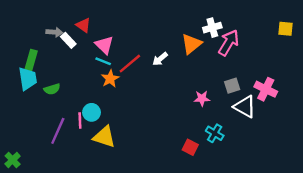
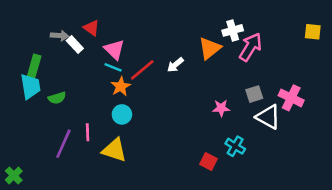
cyan circle: (92, 112) -> (122, 114), moved

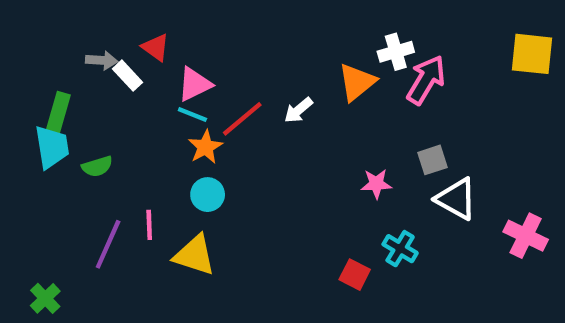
yellow square: (313, 32) -> (532, 54), size x1.5
pink triangle: (114, 50) -> (195, 84), turned 50
pink cross: (291, 98) -> (526, 236), moved
green cross: (14, 175) -> (45, 298), moved

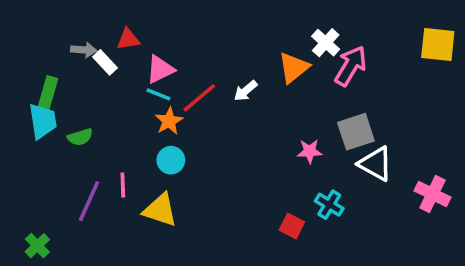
red triangle: (156, 47) -> (128, 39), turned -45
white cross: (396, 52) -> (326, 43), turned -32
gray square: (433, 160) -> (356, 132), size x1.5

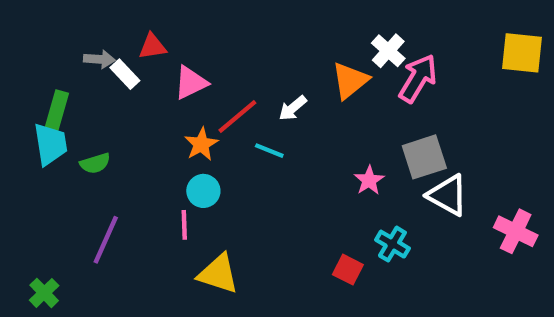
cyan line: (158, 94) -> (269, 151), moved
pink star: (310, 151) -> (369, 180), turned -30
pink line: (123, 185) -> (184, 225), moved
yellow triangle: (160, 210) -> (218, 274), moved

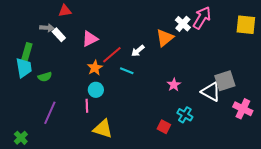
red triangle: (152, 47) -> (65, 11), moved
pink arrow: (418, 78) -> (202, 18), moved
gray square: (424, 157) -> (225, 81), moved

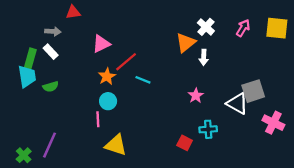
pink arrow: (202, 18) -> (243, 28), moved, size x0.7
white rectangle: (59, 35) -> (51, 52), moved
white arrow: (138, 51) -> (204, 57), moved, turned -48
purple line: (50, 113) -> (50, 145), moved
cyan cross: (185, 115) -> (208, 129), turned -35

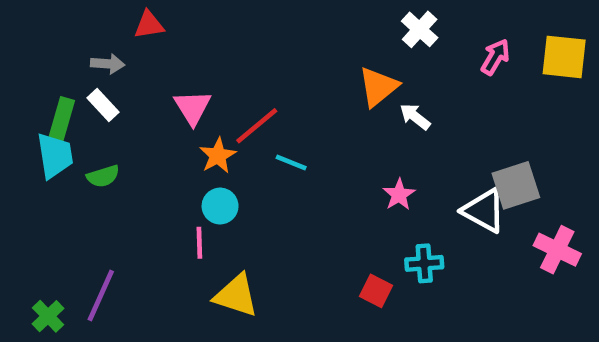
white cross: (206, 27) -> (420, 29), moved
pink triangle: (101, 44) -> (193, 107), moved, turned -36
white arrow: (204, 57) -> (415, 117), turned 126

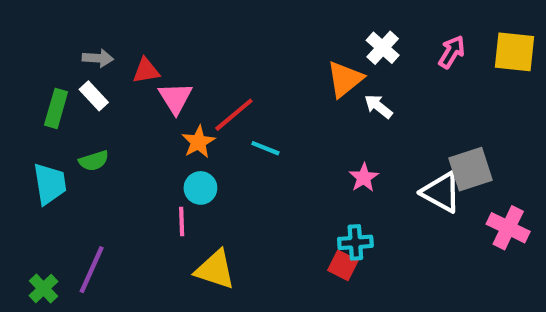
red triangle: (149, 25) -> (146, 71), moved
white cross: (420, 29) -> (383, 48), moved
cyan trapezoid: (55, 156) -> (50, 184), moved
cyan cross: (424, 263) -> (355, 242), moved

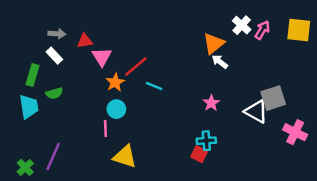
white cross: (383, 48) -> (242, 25), moved
orange triangle: (345, 79) -> (214, 43), moved
green rectangle: (56, 108) -> (32, 75), moved

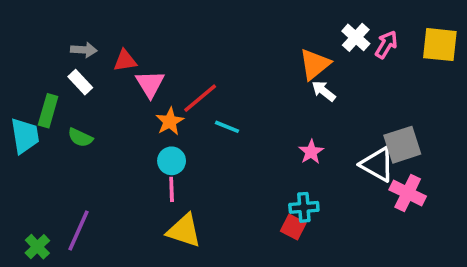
green semicircle: (54, 93) -> (80, 138), turned 42
cyan trapezoid: (29, 107) -> (25, 136), moved
pink line: (105, 129) -> (172, 189), moved
pink cross: (295, 132) -> (408, 193), moved

